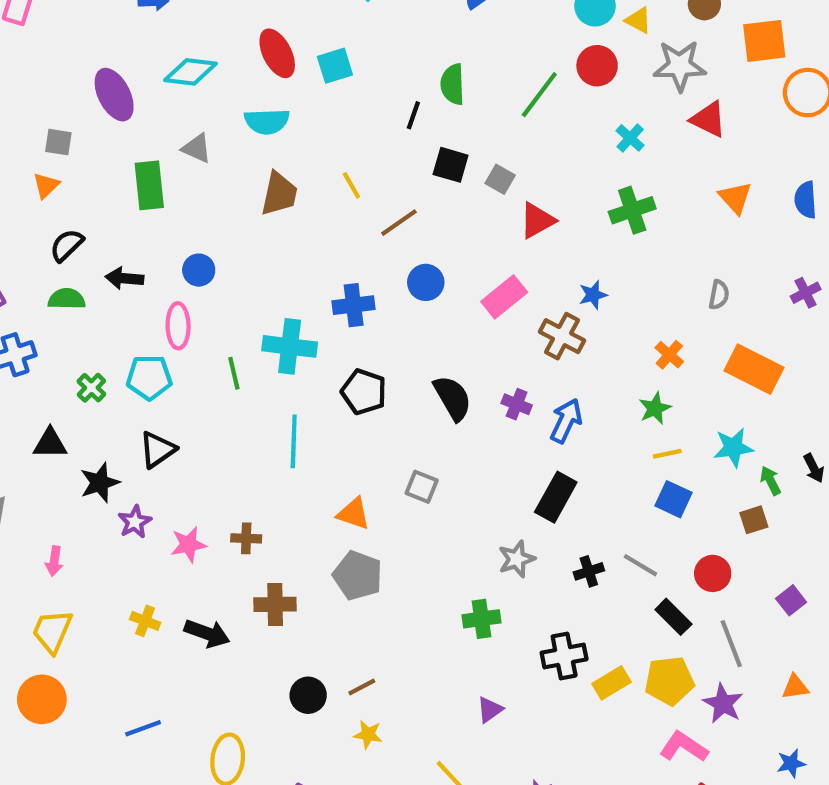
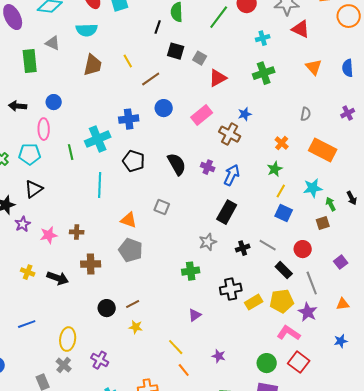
cyan cross: (630, 138) -> (263, 38), turned 32
cyan cross: (290, 346) -> (98, 139), turned -30
yellow line: (667, 454) -> (281, 191), turned -48

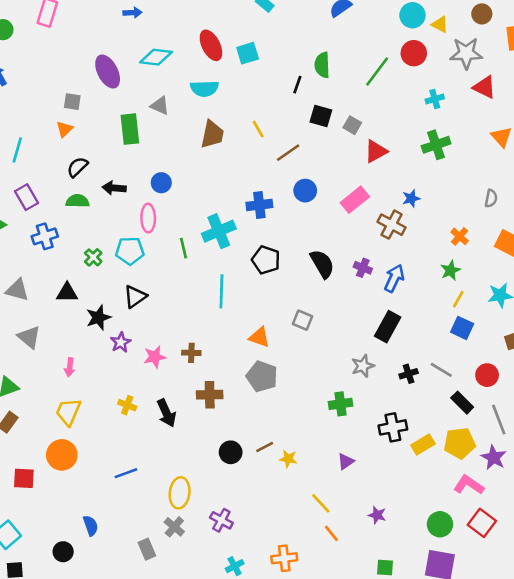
black arrow: (58, 278) -> (166, 413), turned 45
yellow star: (136, 327) -> (288, 459), moved

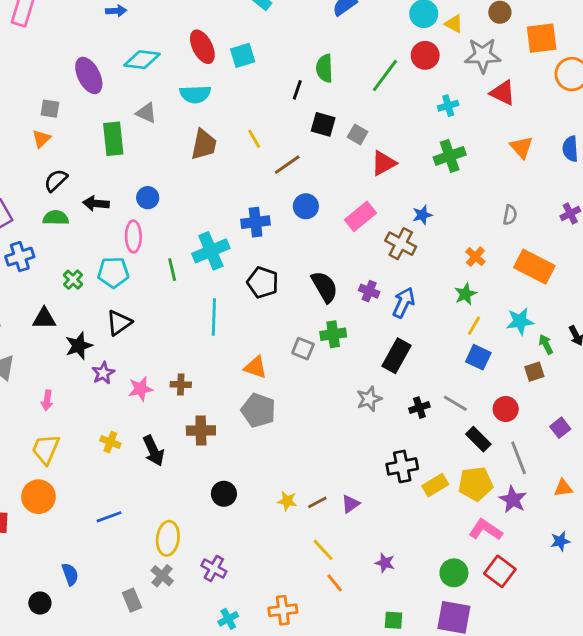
green cross: (341, 404) -> (333, 334), moved
brown line: (265, 447) -> (317, 502), moved

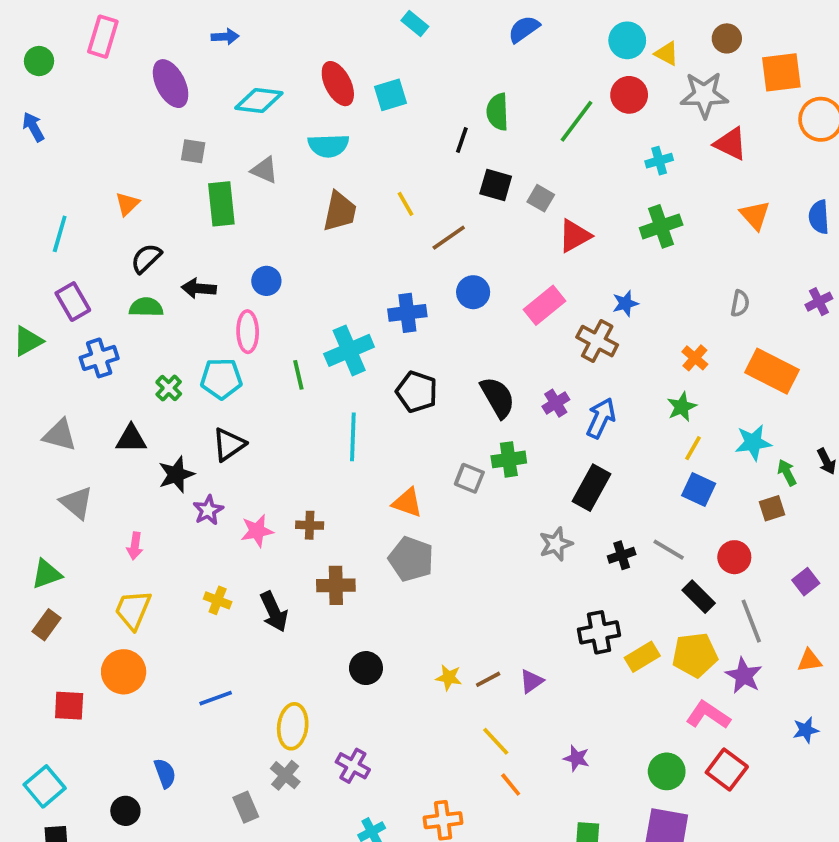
purple ellipse: (89, 75) -> (171, 84), moved
gray square: (50, 109) -> (193, 151), moved
purple cross: (369, 291) -> (556, 403), turned 36

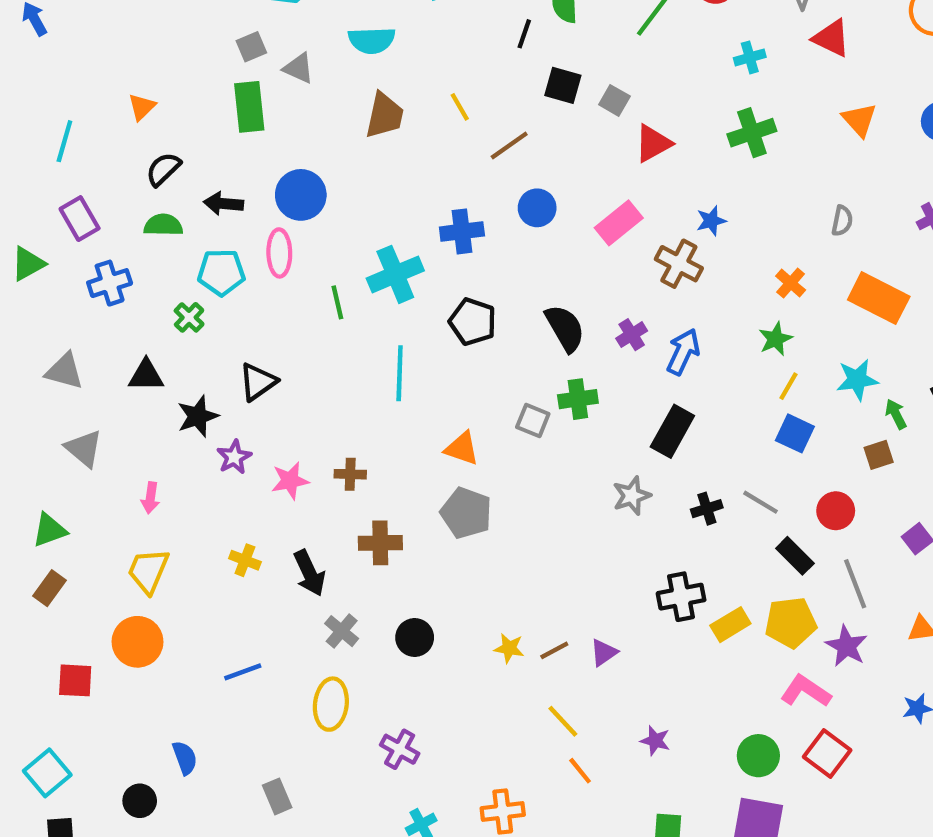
gray square: (193, 151) -> (251, 47), moved, turned -32
blue circle: (266, 281) -> (301, 195), size x1.5
cyan pentagon: (221, 379) -> (221, 272), moved
gray cross: (285, 775) -> (342, 631), moved

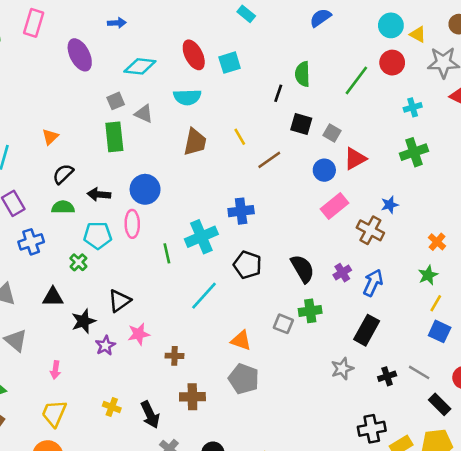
blue circle: (537, 208) -> (324, 170), moved
cyan line: (400, 373) -> (204, 296), turned 40
pink star: (290, 481) -> (139, 334), moved

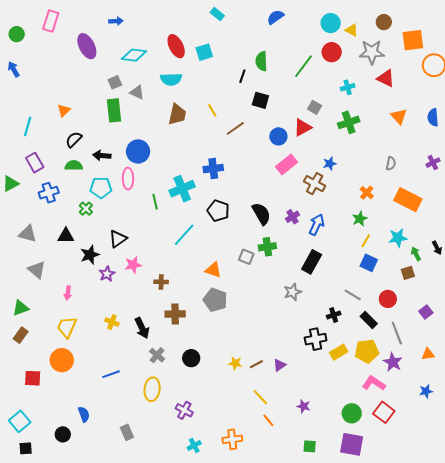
gray square: (332, 133) -> (315, 107), moved
black cross: (387, 376) -> (334, 315), moved

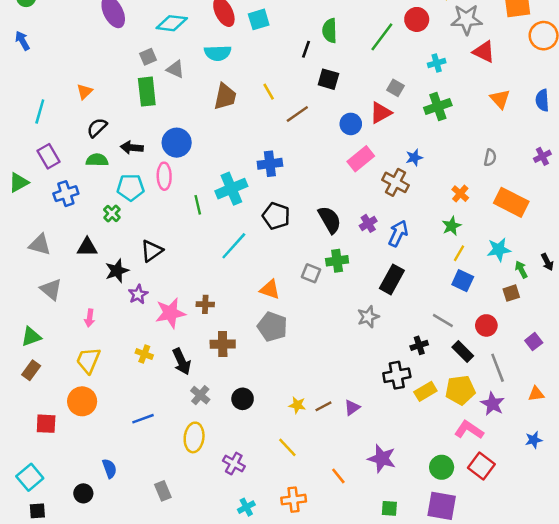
pink star: (133, 265) -> (170, 313), moved, size x1.4
yellow line: (260, 397) -> (287, 447), moved
purple star: (304, 406) -> (382, 459), size x1.6

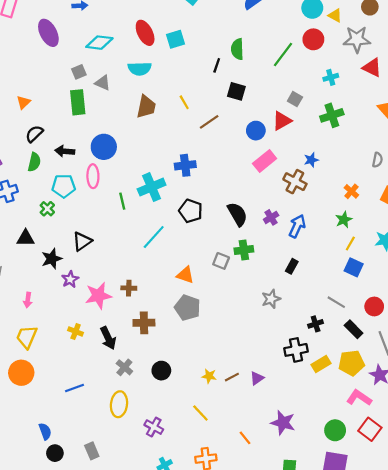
green semicircle: (97, 160) -> (34, 162), turned 102
black rectangle: (392, 279) -> (292, 266), size x0.6
black circle: (83, 493) -> (55, 453), moved

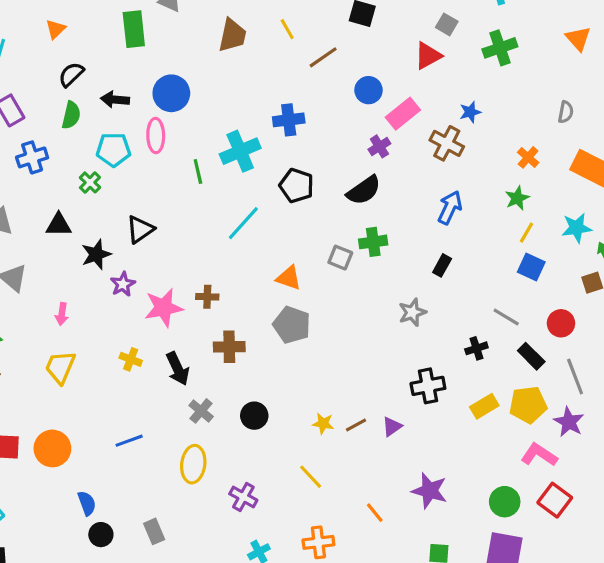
blue circle: (256, 131) -> (369, 90), moved
black semicircle: (237, 214) -> (364, 190), turned 85
purple cross: (271, 217) -> (379, 146), moved
black cross: (296, 350) -> (428, 386), moved
orange circle: (21, 373) -> (52, 448), moved

